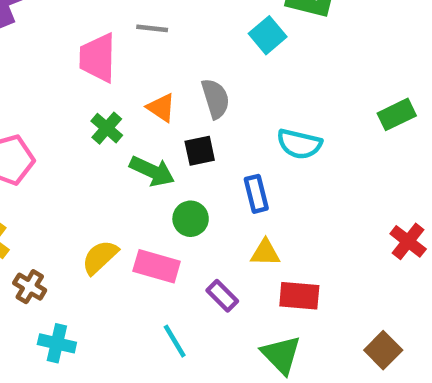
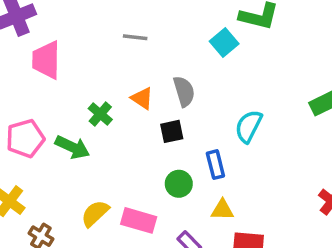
pink trapezoid: (98, 58) -> (46, 60), moved
cyan semicircle: (299, 144) -> (249, 126), turned 104
green arrow: (152, 171) -> (72, 147), moved
green circle: (191, 219) -> (179, 184), moved

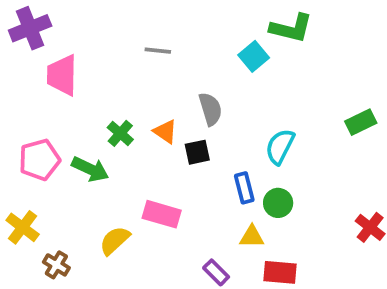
orange triangle: (142, 98) -> (165, 132), moved
green circle: (179, 184) -> (278, 203), moved
pink rectangle: (139, 220) -> (162, 214), moved

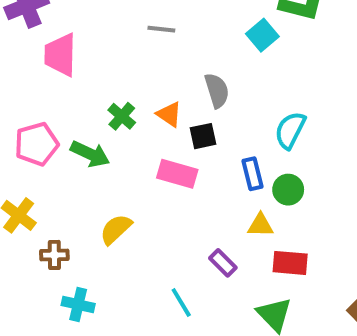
pink rectangle: (162, 214) -> (177, 174), moved
brown cross: (56, 265) -> (54, 255), turned -32

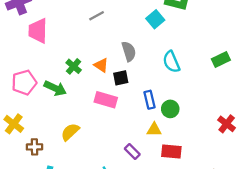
gray line: (161, 29) -> (97, 16), turned -35
cyan semicircle: (290, 130) -> (171, 62), moved, turned -50

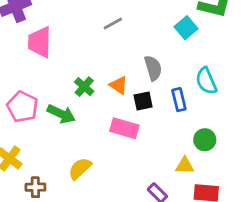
pink pentagon: (24, 82) -> (22, 107), turned -30
blue rectangle: (150, 100) -> (179, 100), moved

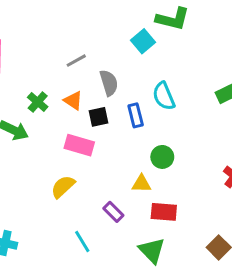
gray line: (113, 23) -> (76, 61), moved
yellow semicircle: (80, 168) -> (63, 187), moved

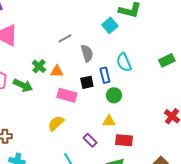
orange triangle: (73, 101) -> (57, 71), moved, turned -32
black square: (98, 117) -> (87, 82), moved
green circle: (162, 157) -> (114, 95), moved

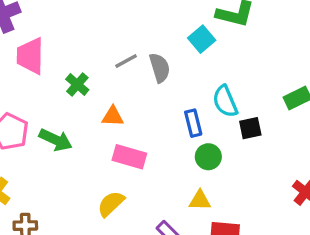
gray semicircle: (87, 53) -> (160, 68), moved
green cross: (39, 66) -> (77, 85), moved
black square: (87, 82) -> (250, 128), moved

